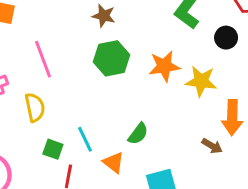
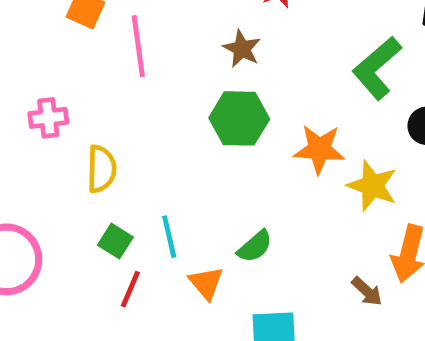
pink line: (43, 59) -> (138, 46), moved

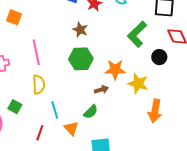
pink line: (138, 46) -> (36, 52), moved
yellow semicircle: (101, 169) -> (39, 84), moved
green square: (115, 241) -> (15, 107), moved
brown arrow: (367, 291) -> (101, 90), moved, turned -56

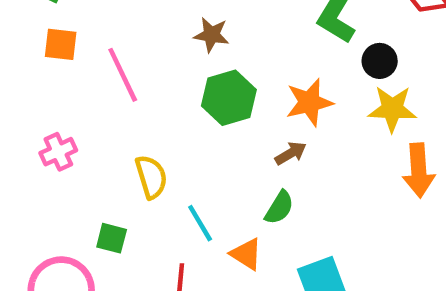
pink line: (36, 52) -> (123, 75), moved
black circle: (159, 57) -> (380, 61), moved
yellow star: (138, 83) -> (392, 109), moved

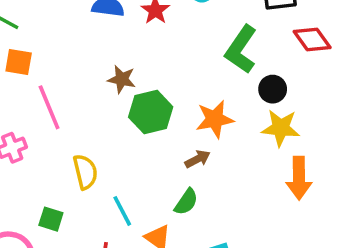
brown star: (211, 35) -> (122, 79), moved
pink line: (123, 75) -> (49, 107), moved

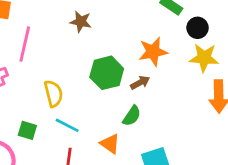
pink line: (49, 107) -> (25, 44), turned 36
green hexagon: (151, 112) -> (107, 73), moved
cyan line: (122, 211) -> (67, 125), moved, turned -35

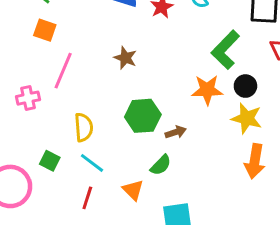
orange star: (153, 52) -> (207, 90), moved

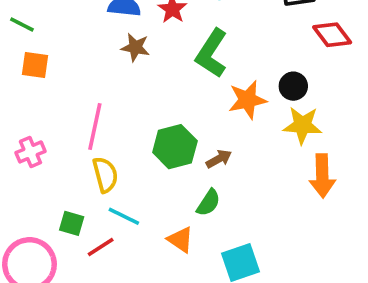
green L-shape: (225, 50) -> (212, 53), moved
brown star: (125, 58) -> (135, 47), moved
pink line: (63, 71) -> (95, 126), moved
red line: (87, 198) -> (101, 247), moved, turned 50

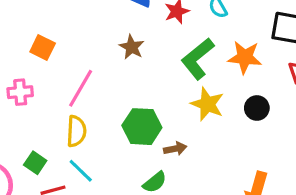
brown star: (135, 47) -> (132, 47), moved
orange square: (35, 65) -> (43, 48), moved
orange star: (247, 100) -> (245, 57), moved
yellow star: (302, 125) -> (207, 104), moved

